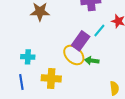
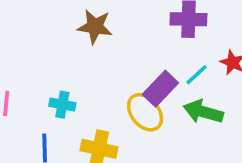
green arrow: (92, 61) -> (203, 112), moved, size x1.5

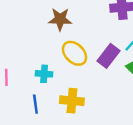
yellow ellipse: (145, 112) -> (75, 53), moved

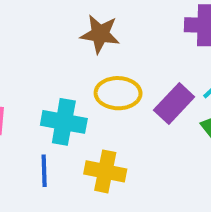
yellow ellipse: (75, 53) -> (118, 93), turned -50
cyan cross: (44, 74) -> (64, 122), size x1.5

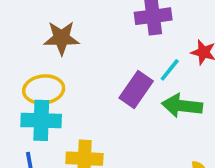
yellow ellipse: (118, 93) -> (44, 90), moved

